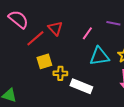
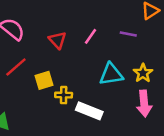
pink line: (87, 33) -> (90, 36), moved
red line: (35, 38) -> (16, 67), moved

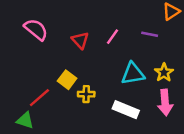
red line: (16, 67) -> (39, 98), moved
yellow square: (44, 80) -> (67, 80), turned -36
white rectangle: (89, 111) -> (126, 110), moved

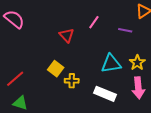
pink semicircle: (36, 29) -> (14, 19), moved
pink line: (112, 37) -> (94, 22), moved
red line: (39, 98) -> (15, 79), moved

